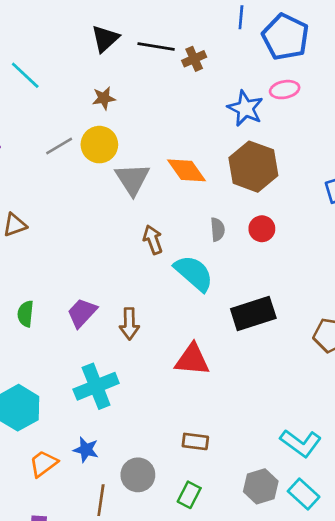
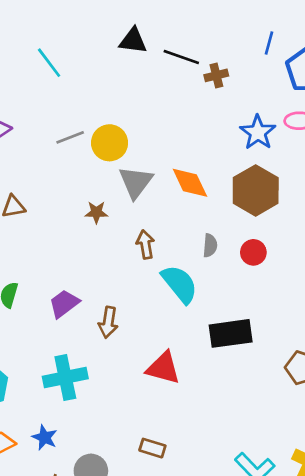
black triangle: (105, 39) -> (133, 41), turned 40
brown star: (104, 98) -> (96, 212), moved

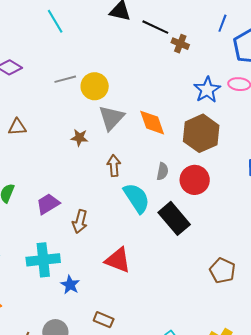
brown cross: (216, 75) -> (180, 44), turned 30
red circle: (253, 252) -> (195, 180), size x1.5
black rectangle: (231, 333) -> (174, 218), moved, turned 52
blue star: (45, 437) -> (70, 285), moved

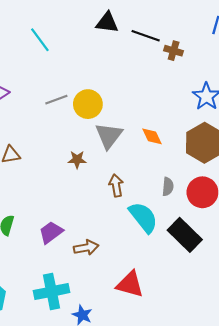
orange diamond: (152, 123) -> (152, 136), size x0.7
brown arrow: (80, 222) -> (86, 248), turned -110

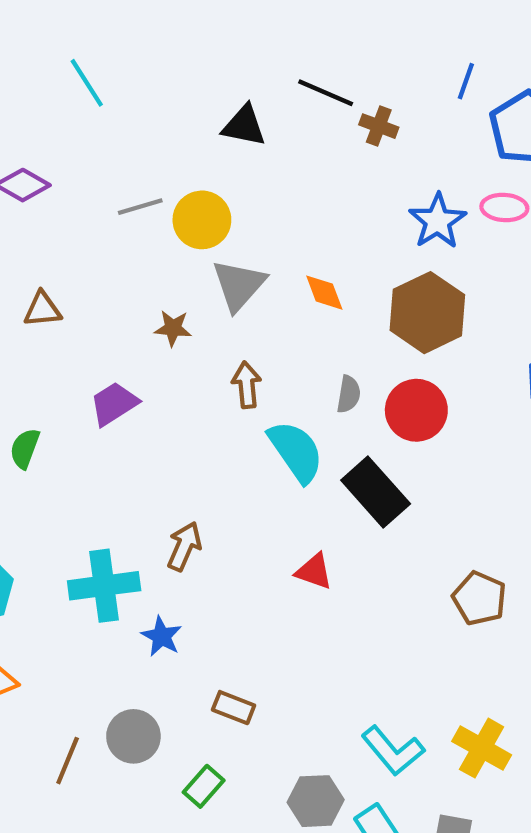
black triangle: (107, 23) -> (244, 126), moved
cyan line: (40, 40) -> (87, 83), moved
purple trapezoid: (51, 232) -> (114, 404), moved
brown arrow: (86, 248) -> (184, 546), moved, turned -60
red triangle: (130, 284) -> (314, 571), moved, size x0.7

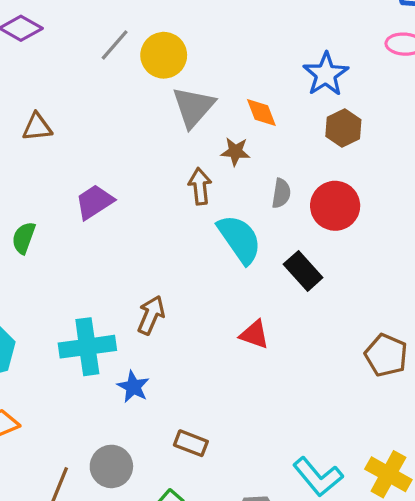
gray line: (140, 207) -> (115, 45), turned -32
blue star: (438, 221) -> (326, 74), moved
brown hexagon: (427, 313) -> (343, 128), size x0.6
brown star: (173, 328) -> (235, 152), moved
black rectangle: (376, 492) -> (303, 271), size x0.7

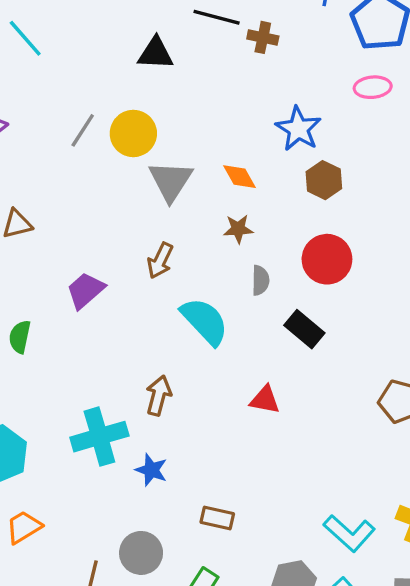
brown star: (235, 152) -> (238, 229), moved
brown arrow: (200, 186) -> (160, 261), moved, turned -140
gray semicircle: (281, 193) -> (260, 280), moved
cyan semicircle: (239, 239) -> (205, 321), moved

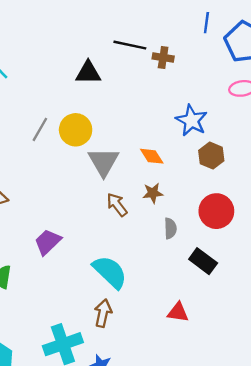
brown arrow: (160, 261) -> (117, 205), moved, turned 120
cyan semicircle: (205, 321) -> (110, 272), moved

